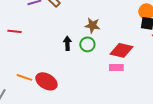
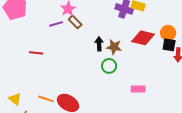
black arrow: (67, 43) -> (99, 44), moved
red diamond: (121, 50) -> (143, 38), moved

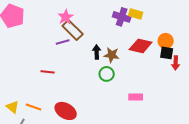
brown rectangle: (75, 22) -> (73, 30), size x1.5
purple line: (56, 24) -> (63, 42), moved
red line: (36, 53) -> (48, 72), moved
orange line: (46, 99) -> (34, 107), moved

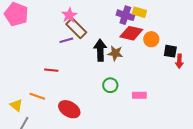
orange circle: (166, 41) -> (151, 39), moved
red diamond: (141, 46) -> (131, 33), moved
black arrow: (97, 52) -> (100, 50), size x1.5
green circle: (107, 74) -> (110, 85), moved
orange line: (34, 107) -> (37, 96), moved

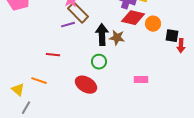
green circle: (110, 85) -> (99, 62), moved
red ellipse: (69, 109) -> (86, 85), moved

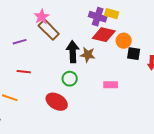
purple line: (68, 25) -> (20, 42), moved
black square: (172, 36) -> (134, 54), moved
pink rectangle: (141, 80) -> (111, 85), moved

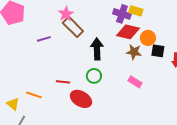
brown star: (88, 55) -> (134, 52), moved
red line: (24, 72) -> (63, 82), moved
pink rectangle: (111, 85) -> (135, 82), turned 32

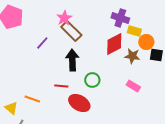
yellow rectangle: (136, 11) -> (134, 31), moved
red diamond: (128, 32) -> (114, 44), moved, turned -40
purple line: (44, 39) -> (42, 43), turned -32
black arrow: (97, 49) -> (72, 60), moved

